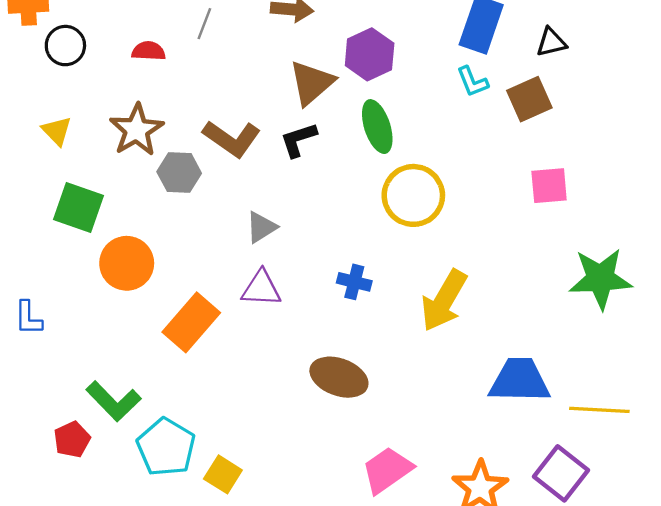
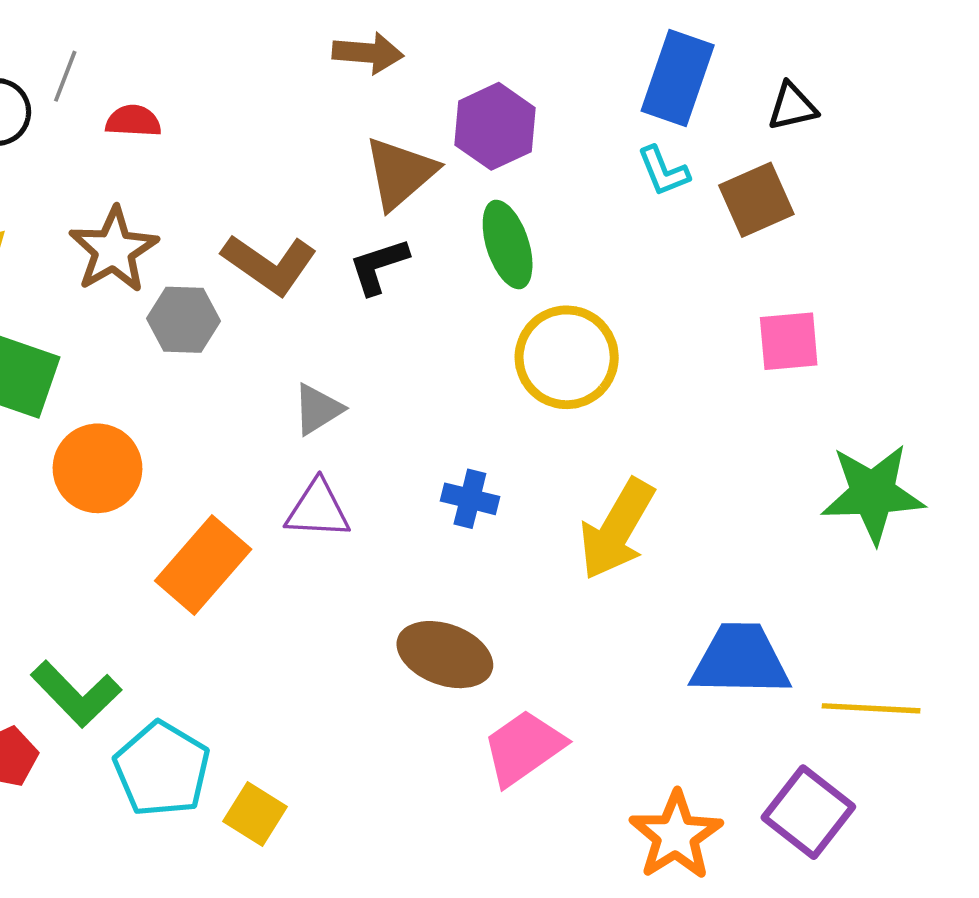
gray line: (204, 24) -> (65, 76), moved
pink trapezoid: (387, 470) -> (524, 748), moved

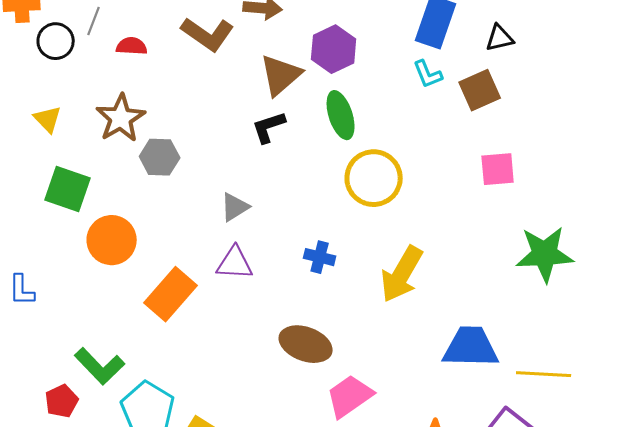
brown L-shape: (269, 264) -> (208, 34), moved

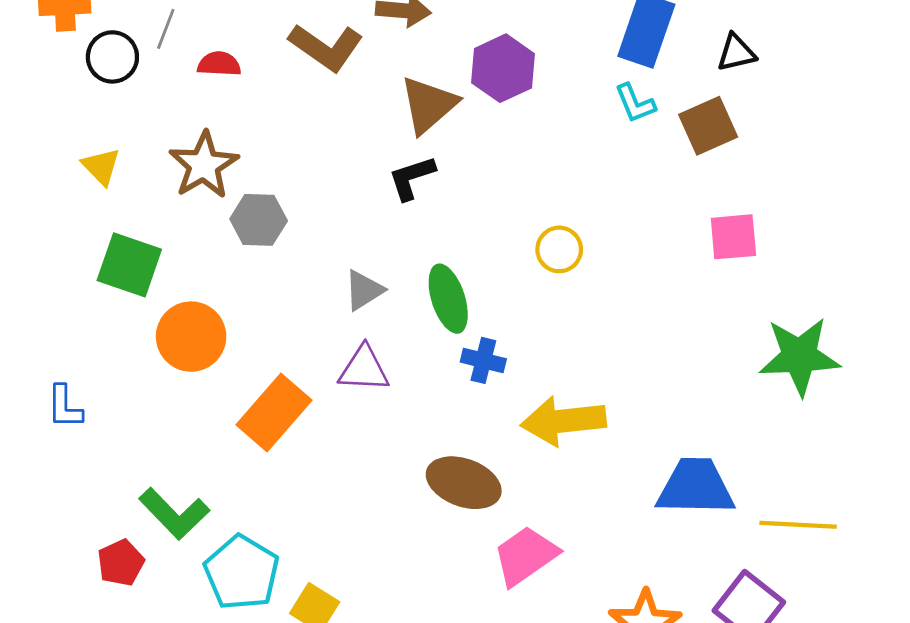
green ellipse: (341, 115) -> (448, 299), moved
yellow circle: (374, 178) -> (559, 249), size x0.6
yellow arrow: (402, 274) -> (563, 421), moved, turned 54

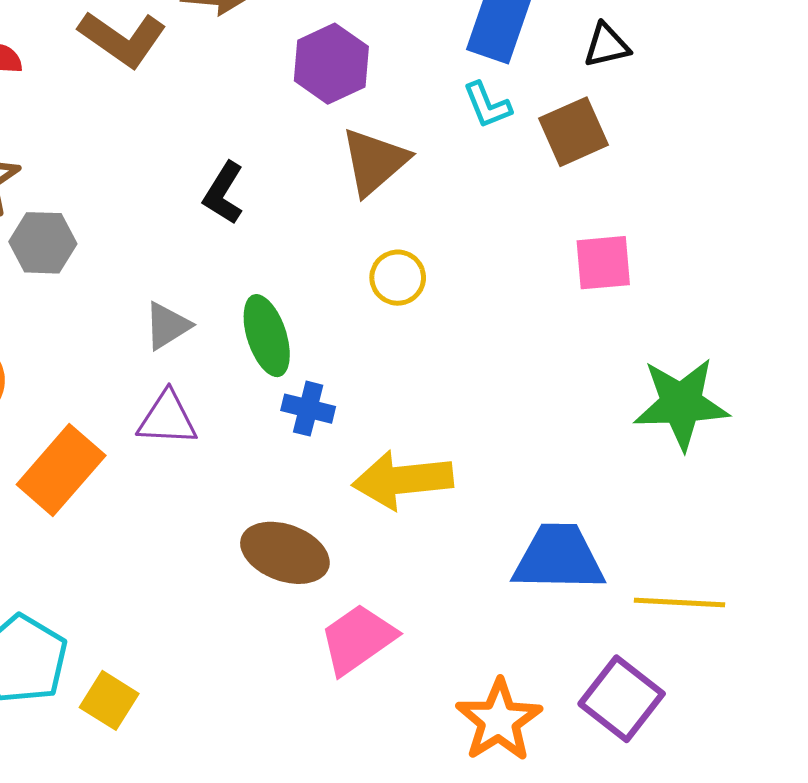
brown triangle: (429, 105) -> (374, 162), moved
black L-shape: (412, 178) -> (224, 193), turned -40

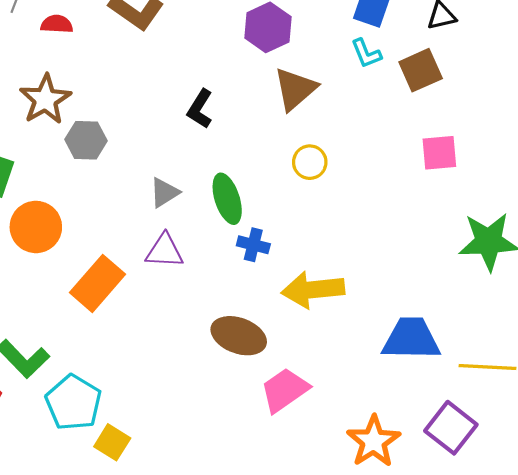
yellow square: (109, 700) -> (112, 442), moved

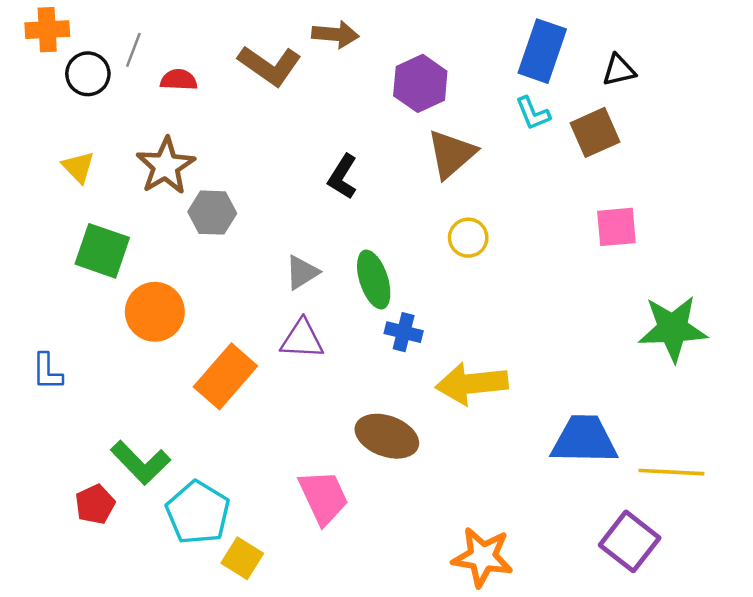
pink trapezoid: (285, 390) -> (323, 497), moved, turned 100
orange star: (374, 441) -> (483, 557), moved, turned -30

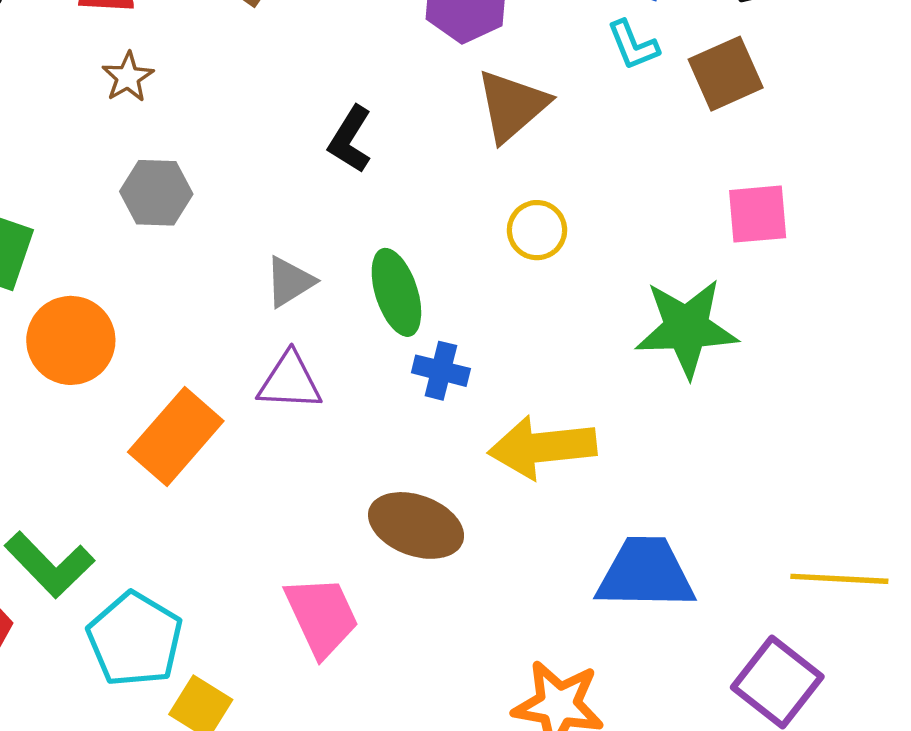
brown star: (166, 166) -> (128, 77), moved, size x0.6
green star: (673, 329) -> (686, 328), moved
blue trapezoid: (584, 440) -> (646, 574), moved

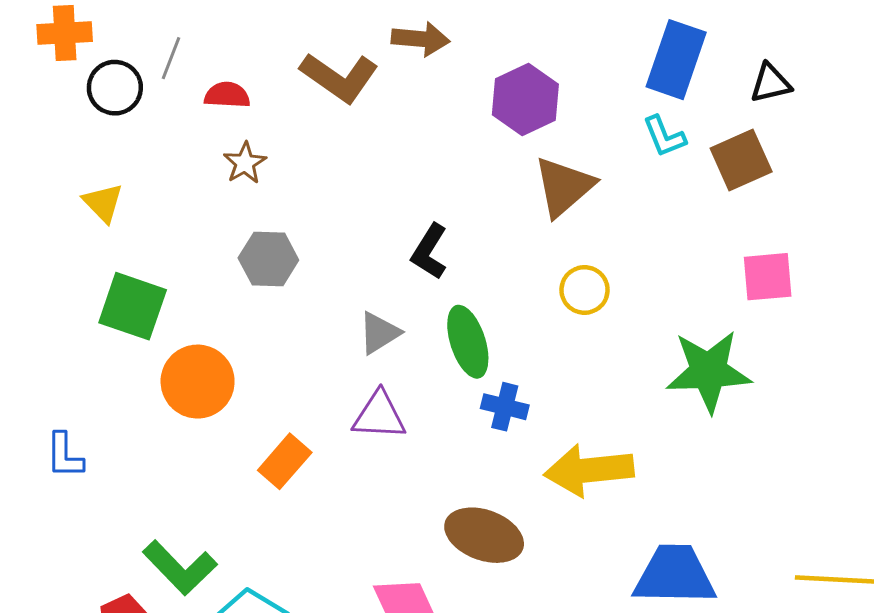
black L-shape: (350, 139) -> (429, 252), moved
orange rectangle: (176, 437) -> (285, 461), size x0.7

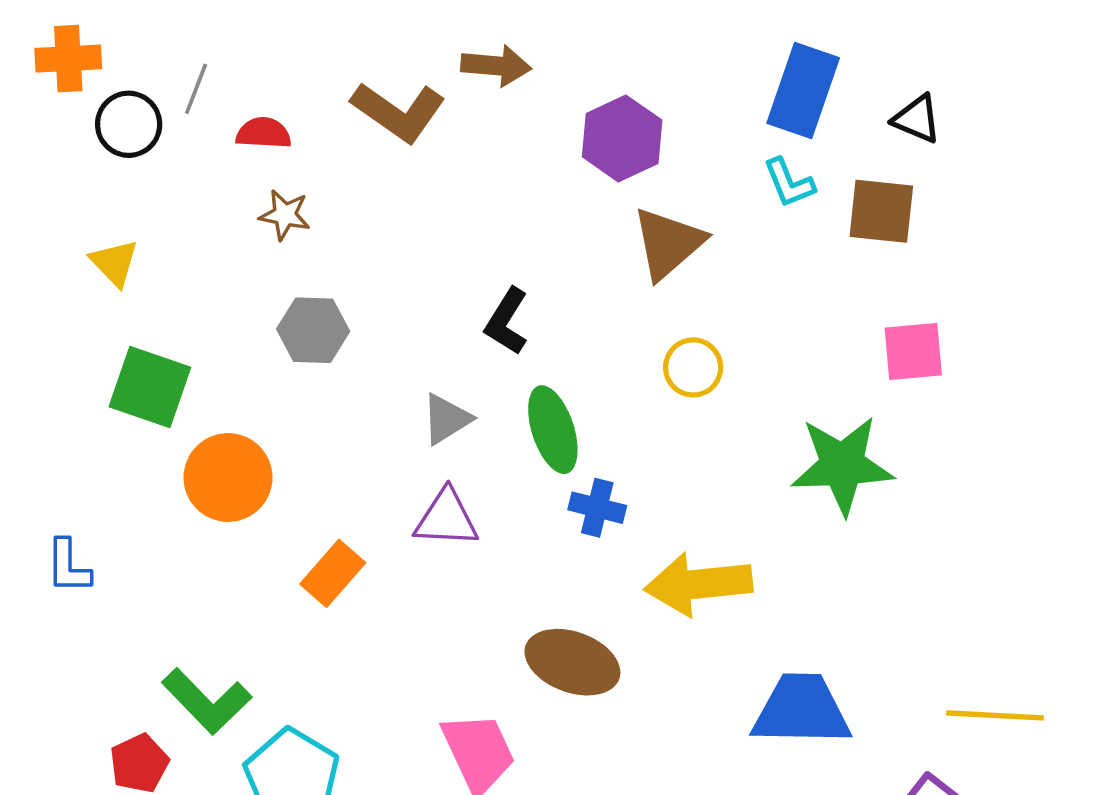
black triangle: (771, 83) -> (917, 119), turned 36
brown square: (741, 160) -> (881, 211), turned 30
brown star: (245, 163) -> (285, 215), turned -30

